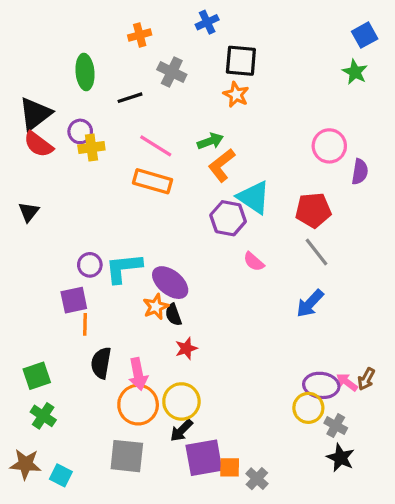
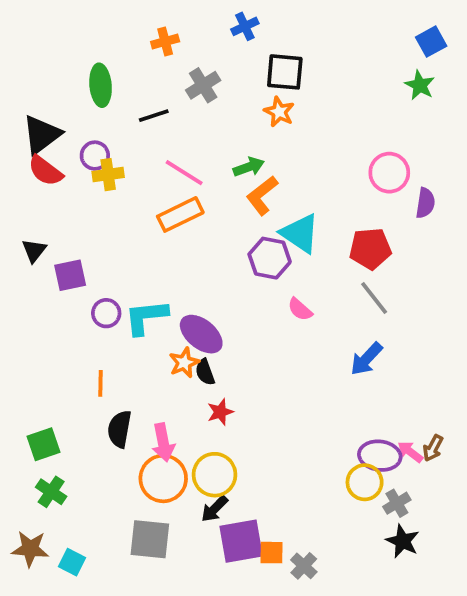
gray cross: (172, 72) -> (203, 85), turned 32
orange rectangle: (153, 181) -> (180, 214), turned -42
purple square: (74, 300) -> (70, 275), moved
gray cross: (336, 426) -> (397, 503), turned 30

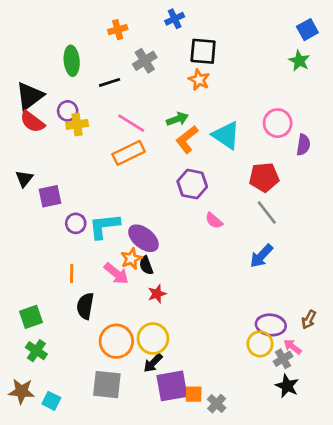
cyan triangle: (300, 233) -> (226, 135), moved
pink arrow: (163, 442) -> (116, 273), moved, turned -40
pink arrow: (410, 452) -> (293, 347), moved

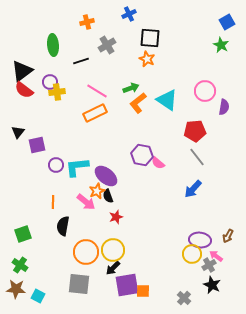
purple hexagon: (192, 184) -> (142, 155), moved
green cross: (36, 351) -> (20, 265), moved
gray cross: (217, 404) -> (184, 298), moved

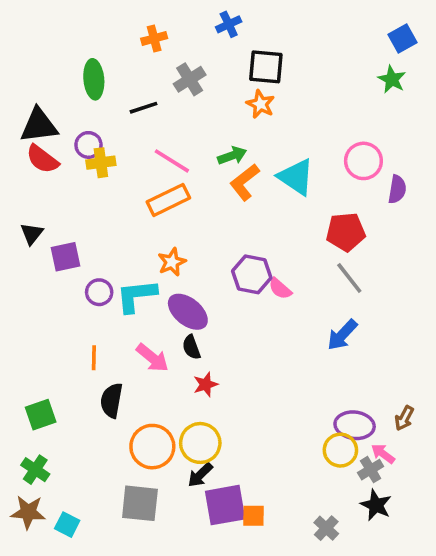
black triangle: (22, 71) -> (39, 125), turned 30
orange star: (97, 191) -> (172, 262), moved

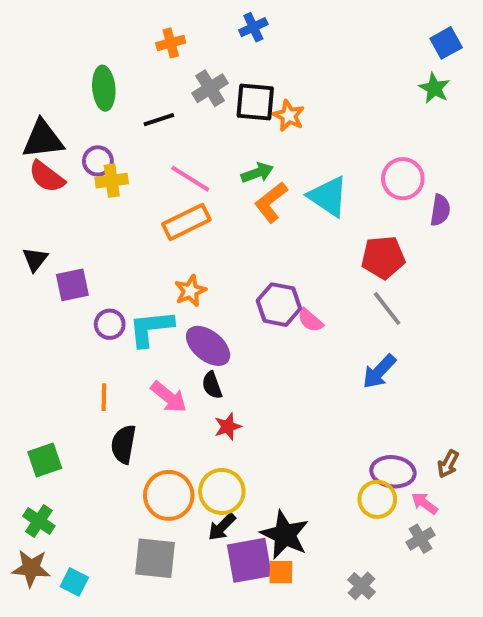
black square: (266, 67) -> (255, 102), moved
gray cross: (371, 470) -> (421, 539), moved
black star: (376, 505) -> (285, 535), moved, size x1.4

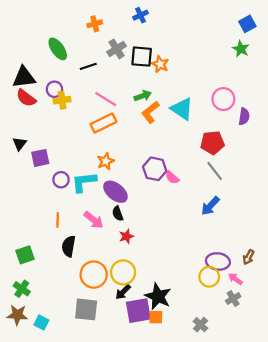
green ellipse: (104, 88) -> (58, 49), turned -30

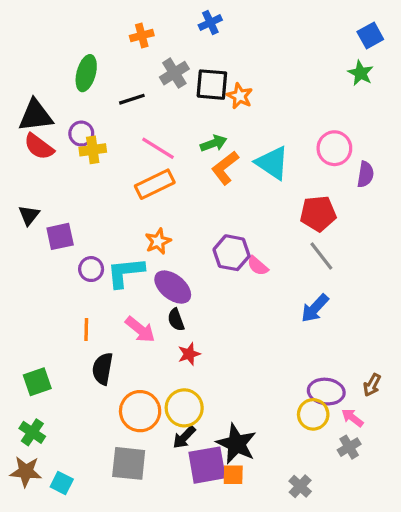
green ellipse: (58, 49) -> (86, 73), turned 50

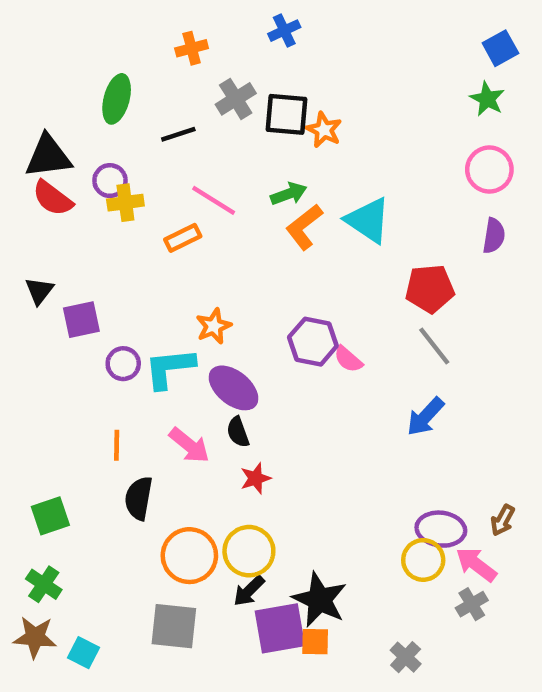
pink circle: (334, 148) -> (489, 170), moved
orange rectangle: (155, 184) -> (183, 238), moved, size x0.7
pink arrow: (352, 418) -> (476, 564), size x1.4

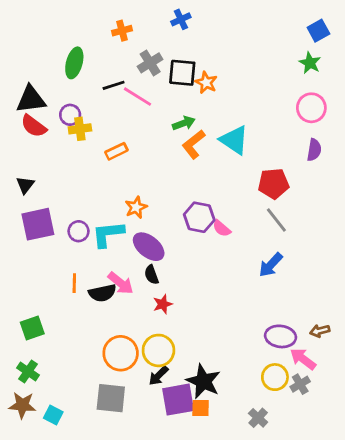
pink line: (214, 200) -> (137, 97), moved
purple square: (81, 320) -> (38, 224), moved, size x1.4
black semicircle: (139, 498) -> (102, 293), moved, turned -112
brown arrow: (503, 520) -> (320, 331), turned 48
yellow circle: (423, 560) -> (275, 377), moved

